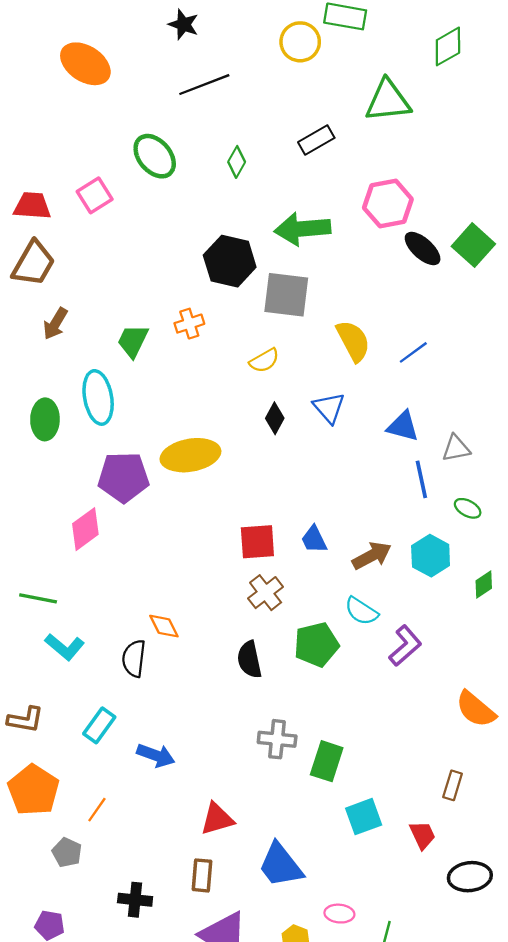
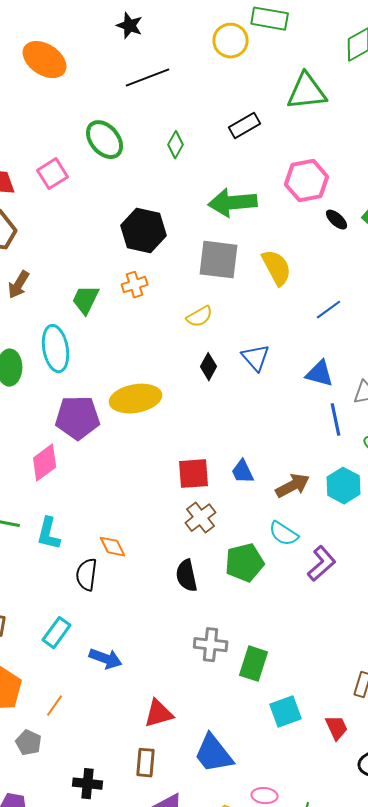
black ellipse: (423, 249) -> (337, 220), size x0.7
black hexagon: (230, 261) -> (144, 231), moved
yellow semicircle: (353, 341) -> (277, 268), moved
cyan L-shape: (65, 647) -> (49, 534), moved, turned 64

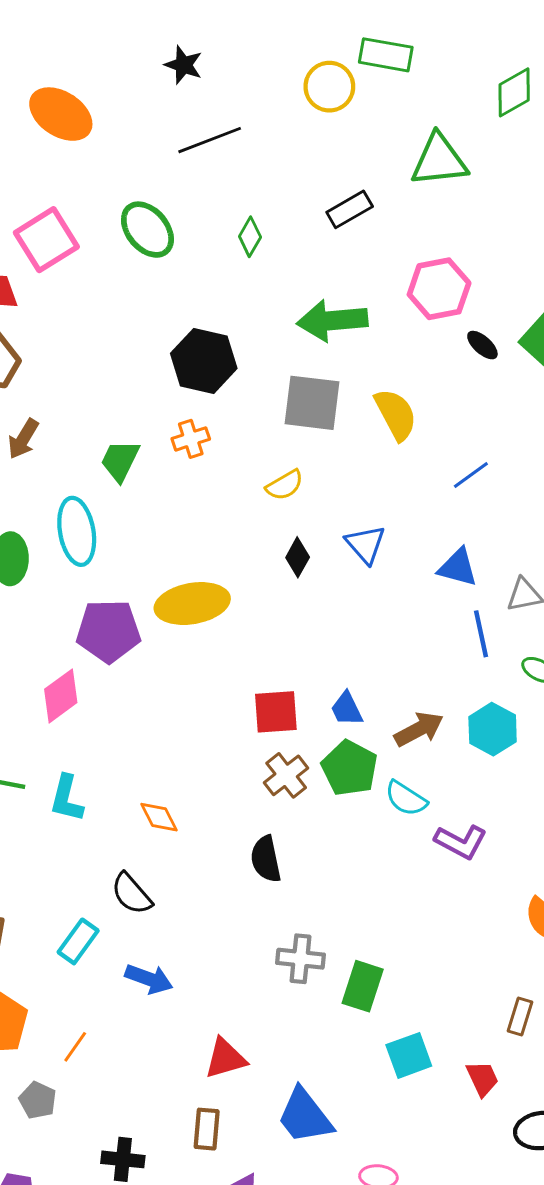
pink square: (53, 174) -> (46, 240), moved, size x1.4
green pentagon: (245, 563) -> (350, 768), moved, turned -30
purple L-shape: (322, 564) -> (461, 842), turned 69
black semicircle: (87, 575) -> (132, 894), moved, turned -48

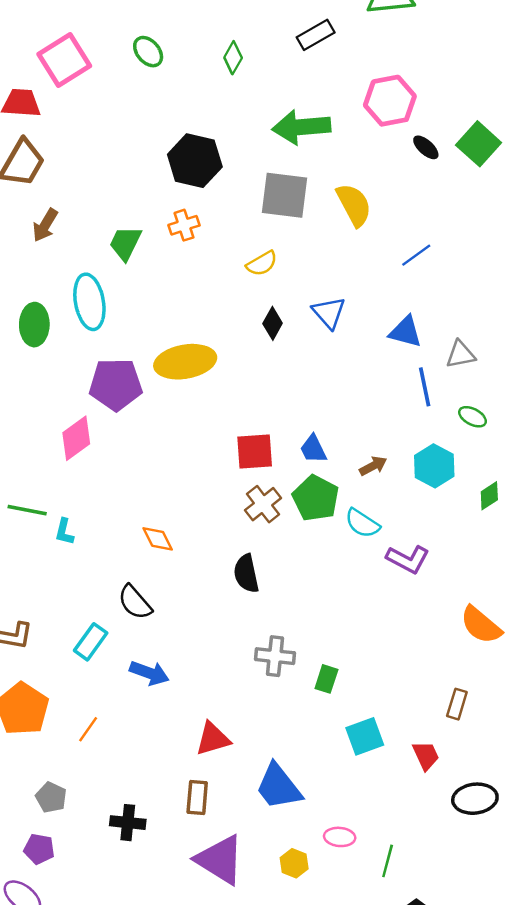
green ellipse: (147, 230) -> (148, 52), size x0.7
brown arrow: (419, 729) -> (373, 466), size x0.7
cyan L-shape: (67, 798) -> (64, 532), moved, size x0.7
green rectangle: (363, 986) -> (326, 679), size x0.7
gray pentagon: (38, 1100) -> (51, 797), moved

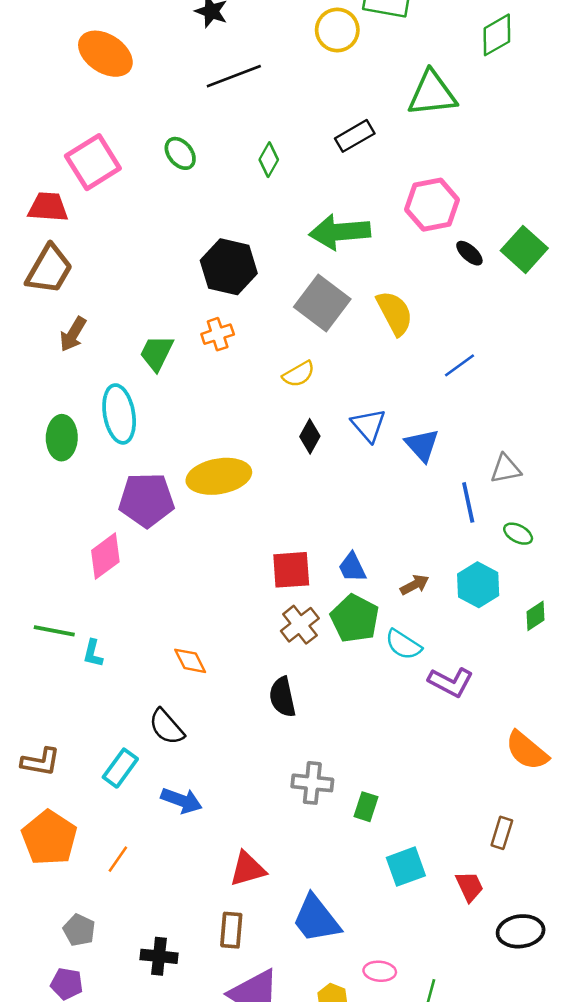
gray square: (285, 195) -> (322, 303), turned 30
blue triangle: (405, 332) -> (422, 445), moved, turned 33

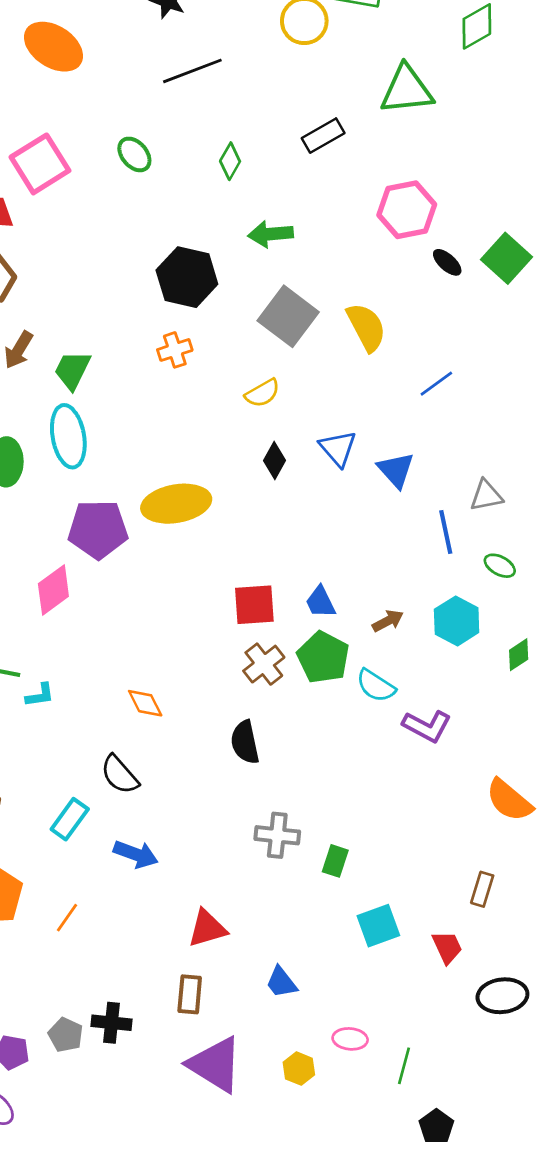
green arrow: (340, 232) -> (271, 234), moved, size x0.7
green trapezoid: (157, 353) -> (72, 370), moved
cyan L-shape: (93, 653) -> (40, 695), turned -112
blue trapezoid: (316, 919) -> (281, 982), size x0.6
gray pentagon: (79, 930) -> (66, 1035), moved

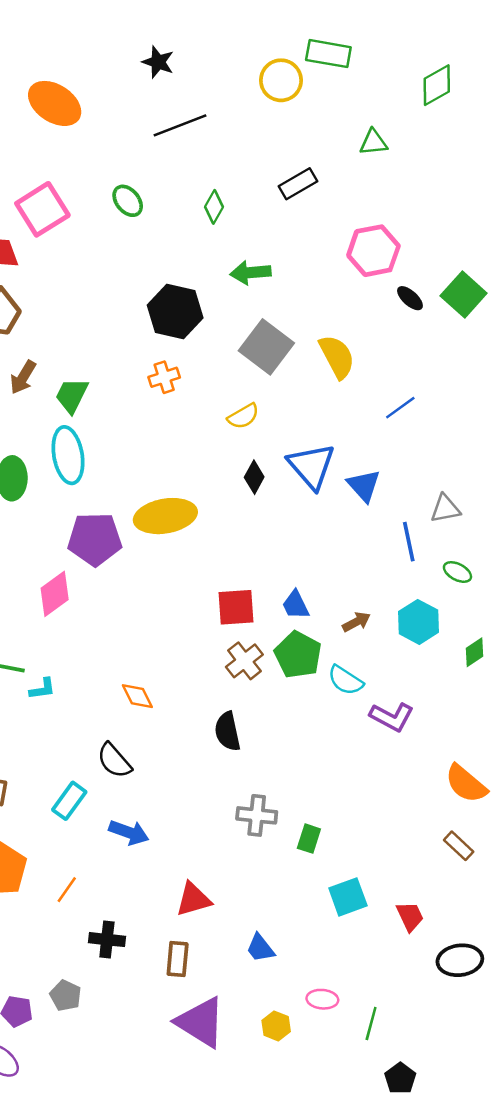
green triangle: (407, 90) -> (373, 142), size x0.6
blue triangle: (338, 448) -> (311, 466), size x1.4
brown rectangle: (482, 889) -> (459, 846), moved, turned -64
black cross: (111, 1023) -> (107, 940), moved

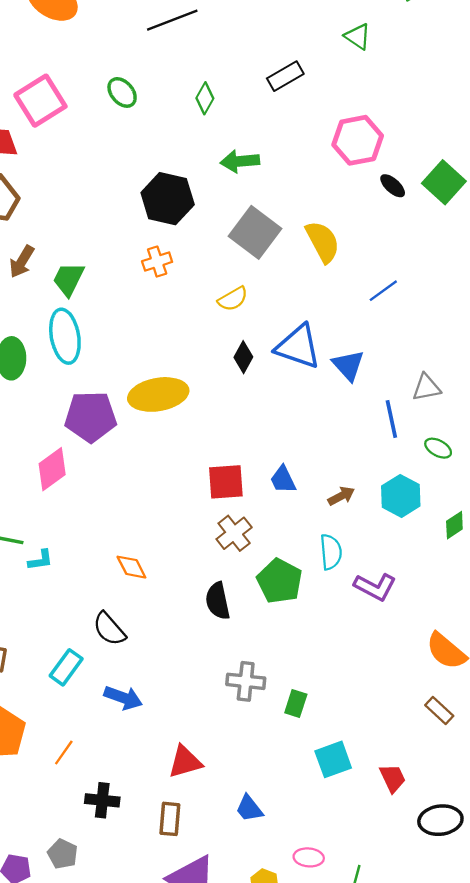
green triangle: (373, 142) -> (358, 36), turned 40
blue triangle: (311, 466) -> (298, 347), turned -30
green pentagon: (298, 655) -> (280, 581), moved
cyan semicircle: (345, 680) -> (331, 552), turned -128

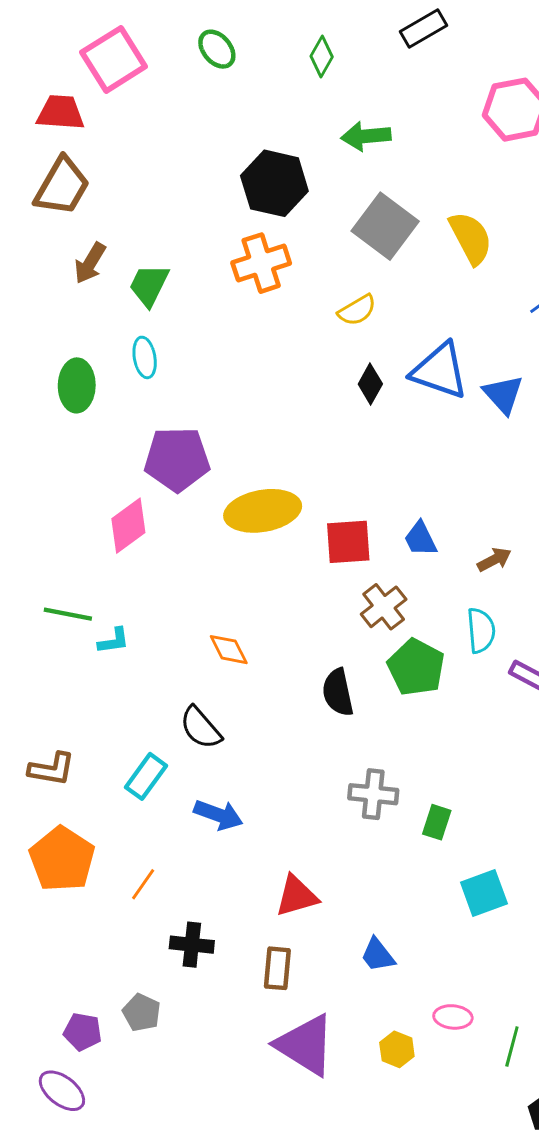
orange cross: (157, 262) -> (261, 263), size x1.5
cyan ellipse: (65, 336) -> (145, 357), size x0.6
yellow ellipse: (158, 394) -> (263, 511), moved
brown cross: (234, 533) -> (384, 607), moved

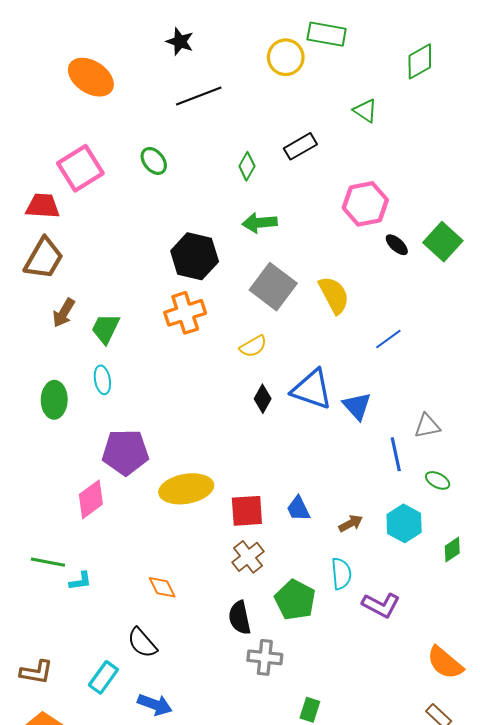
green diamond: (322, 56) -> (247, 166), moved
brown cross: (384, 607) -> (248, 557), moved
gray cross: (373, 794) -> (265, 657), moved

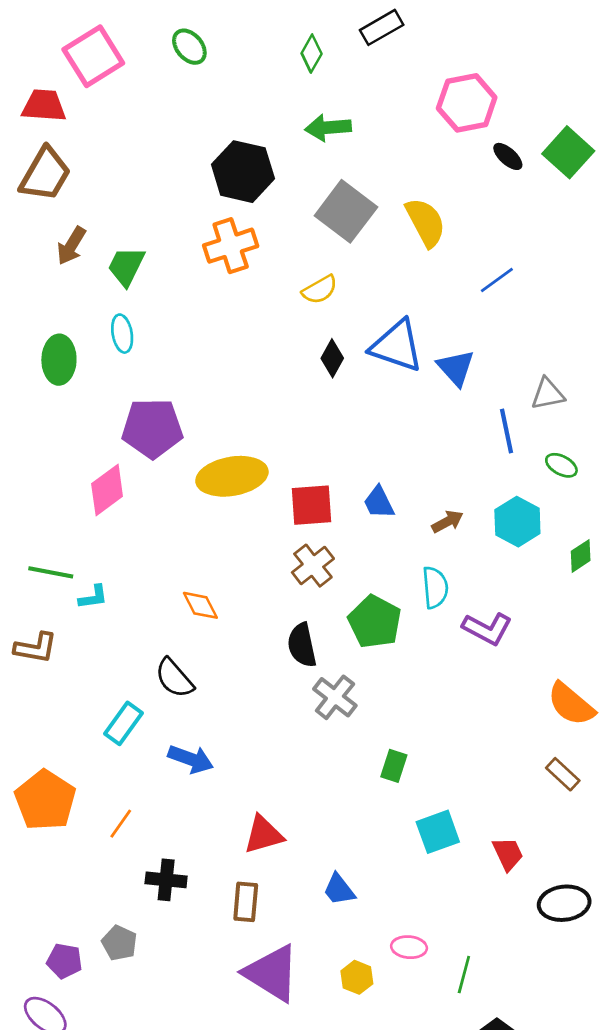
gray cross: (265, 657) -> (335, 697), turned 32
brown L-shape: (36, 672) -> (36, 648), moved

